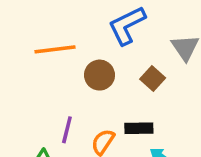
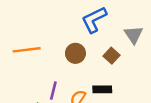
orange line: (55, 49) -> (27, 50), moved

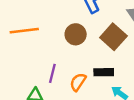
brown square: (112, 56) -> (113, 37), size x1.5

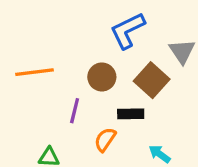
black rectangle: (104, 72) -> (131, 114), moved
purple line: (52, 73) -> (75, 111), moved

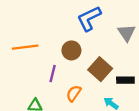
brown square: (152, 80) -> (100, 69), moved
black rectangle: (131, 114) -> (125, 80), moved

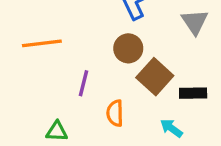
brown circle: (71, 50) -> (128, 48), moved
orange semicircle: (74, 93) -> (115, 113), turned -35

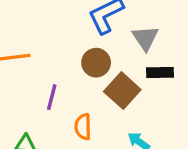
gray triangle: (195, 22) -> (145, 38), moved
black rectangle: (193, 93) -> (160, 72), moved

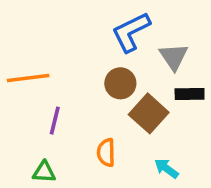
purple line: (52, 97) -> (55, 121), moved

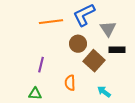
orange line: (28, 78) -> (51, 22), moved

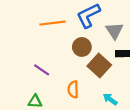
purple line: (41, 65) -> (42, 70), turned -70

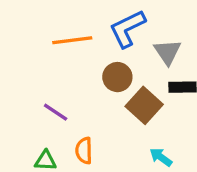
orange semicircle: (73, 89) -> (84, 151), moved

